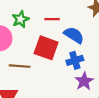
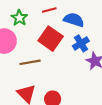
red square: (46, 48) -> (51, 39), turned 30

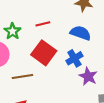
blue semicircle: (74, 20) -> (80, 33), moved

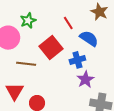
red line: (43, 24) -> (68, 23), moved, turned 56

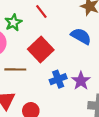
red line: (68, 23) -> (41, 11), moved
blue cross: (77, 60) -> (58, 79), moved

